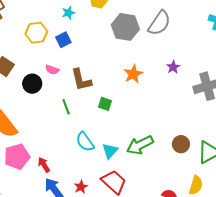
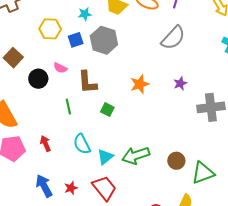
gray hexagon: (125, 27) -> (104, 40), moved
red arrow: (44, 165) -> (45, 144), moved

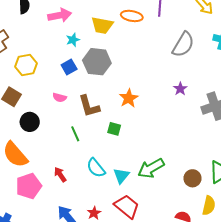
yellow hexagon: (50, 29) -> (26, 65), moved
gray semicircle: (173, 38) -> (183, 45), moved
black circle: (38, 79) -> (30, 122), moved
orange star: (140, 84) -> (129, 98), moved
brown circle: (176, 161) -> (193, 178), moved

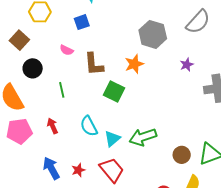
gray hexagon: (97, 62) -> (153, 34), moved
green square: (114, 129) -> (114, 91), size x1.5
green line: (75, 134) -> (62, 90), moved

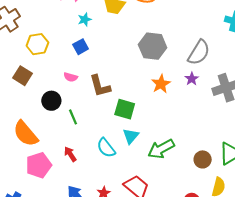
gray semicircle: (198, 22) -> (199, 53), moved
orange star: (134, 64) -> (161, 84), moved
purple star: (187, 65) -> (192, 79), moved
black circle: (33, 68) -> (51, 101), moved
cyan triangle: (112, 139) -> (131, 136), moved

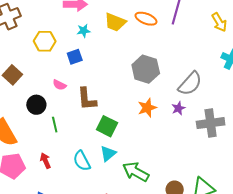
yellow hexagon: (37, 44) -> (45, 41), moved
green arrow: (161, 149) -> (136, 172), turned 48

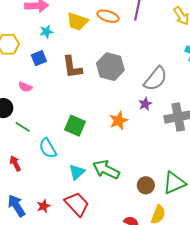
brown L-shape: (87, 99) -> (72, 67), moved
orange star: (147, 108) -> (119, 121), moved
green line: (55, 125) -> (23, 127), turned -42
cyan triangle: (108, 154) -> (77, 172), moved
cyan semicircle: (82, 161) -> (48, 148), moved

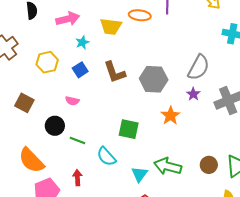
gray hexagon: (110, 67) -> (154, 79), moved
red arrow: (15, 163) -> (77, 178), turned 35
brown circle: (146, 185) -> (209, 165), moved

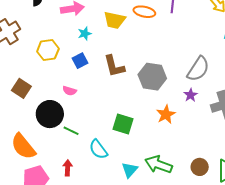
black circle: (55, 126) -> (50, 114), size x1.4

